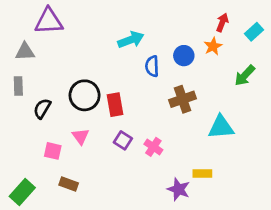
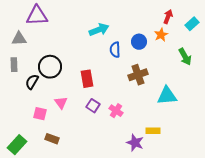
green arrow: (245, 75) -> (185, 57), turned -72
black circle: (85, 95) -> (50, 67), moved

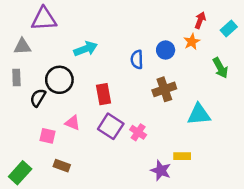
cyan arrow: (99, 30) -> (86, 49), moved
pink triangle: (61, 103) -> (73, 123), turned -32
purple square: (93, 106) -> (111, 126), size x1.5

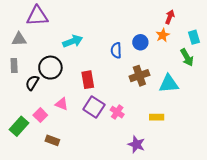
cyan rectangle: (229, 29) -> (194, 37), moved, turned -64
cyan triangle: (199, 114) -> (169, 84), moved
pink square: (47, 136) -> (40, 115), turned 32
yellow rectangle: (182, 156) -> (157, 117), moved
green rectangle: (20, 173) -> (19, 126), moved

